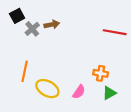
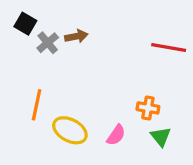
black square: (17, 16) -> (25, 24), turned -32
green triangle: (109, 93) -> (161, 137), turned -40

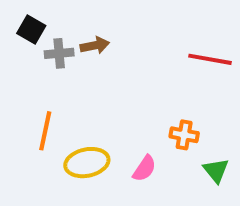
gray cross: (48, 43) -> (59, 53), turned 35
yellow ellipse: (70, 130) -> (87, 163), turned -40
green triangle: (161, 137) -> (216, 170), moved

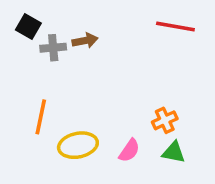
red line: (210, 59) -> (175, 26), moved
orange cross: (184, 135) -> (165, 120), turned -35
green triangle: (216, 170) -> (174, 152), moved, turned -40

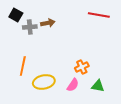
orange cross: (165, 120) -> (82, 67), moved

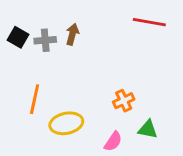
black square: (16, 15) -> (18, 37), moved
brown arrow: (48, 23) -> (72, 34), turned -64
pink semicircle: (73, 85) -> (113, 141), moved

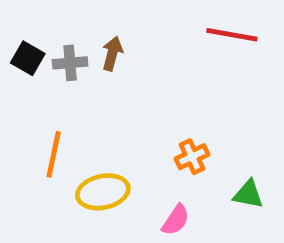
green triangle: (148, 129) -> (248, 194), moved

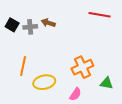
brown arrow: (112, 53) -> (48, 23), turned -88
orange cross: (192, 157) -> (82, 67), size x1.5

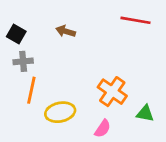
gray cross: (30, 27) -> (23, 61), moved
orange cross: (82, 67) -> (112, 92), turned -30

